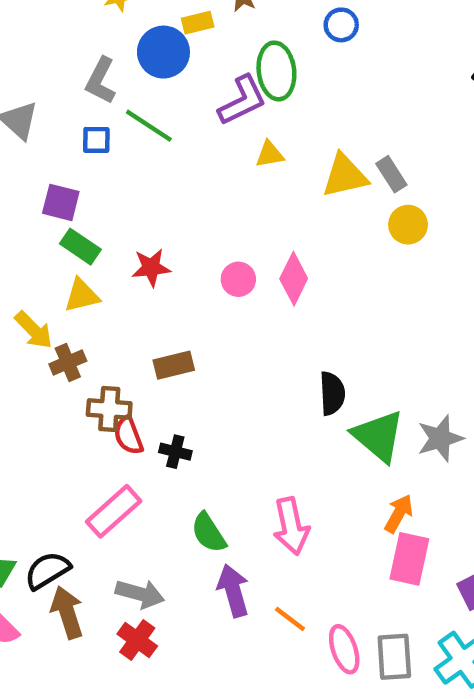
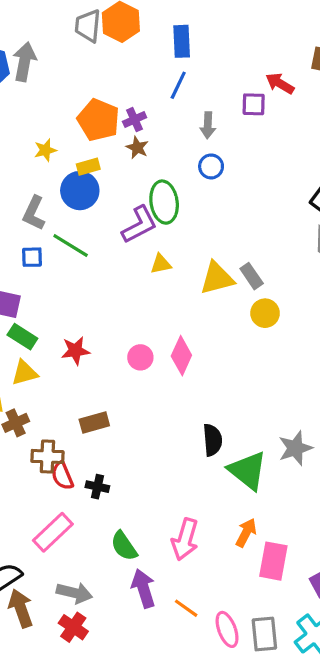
yellow rectangle: (198, 23) -> (88, 167), moved
gray star: (440, 438) -> (295, 448), moved
orange arrow: (399, 514) -> (246, 533), moved
pink arrow: (291, 526) -> (185, 539), turned 30

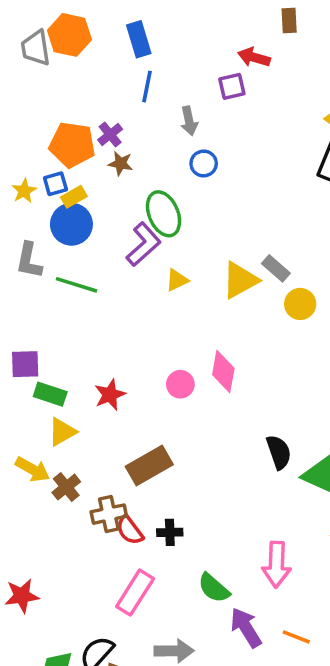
blue square: (32, 257) -> (55, 184), moved
brown rectangle: (94, 423) -> (149, 465), size x1.4

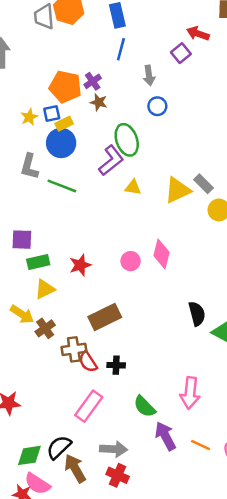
purple square: (232, 86) -> (181, 53), turned -30
yellow triangle: (177, 280) -> (133, 187), turned 30
green rectangle: (50, 394) -> (38, 262), turned -35

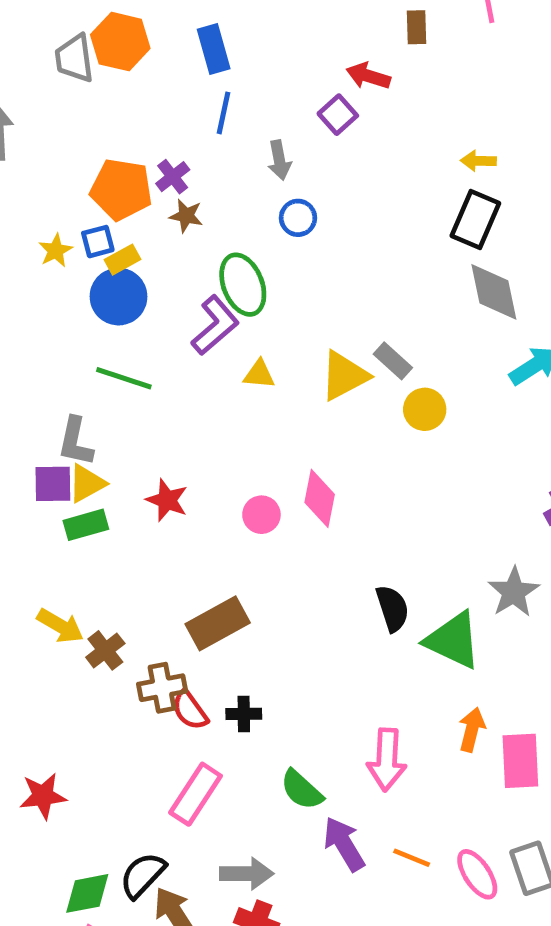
gray L-shape: (29, 167) -> (75, 442), moved
red star: (80, 265) -> (167, 500), moved, turned -30
yellow triangle: (45, 289) -> (87, 483), moved

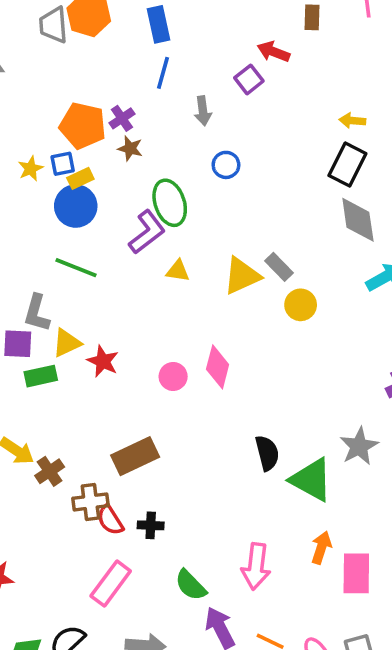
blue circle: (298, 218) -> (226, 165), moved
yellow triangle: (87, 483) -> (67, 343), moved

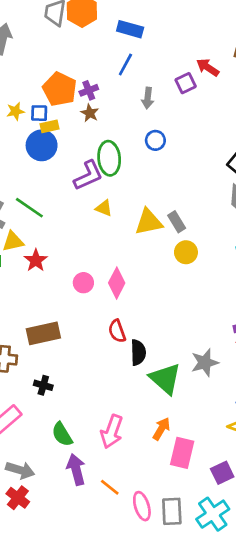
blue rectangle: (159, 24) -> (130, 29), turned -75
green line: (76, 268) -> (29, 208), moved
red semicircle: (110, 520) -> (117, 331), moved

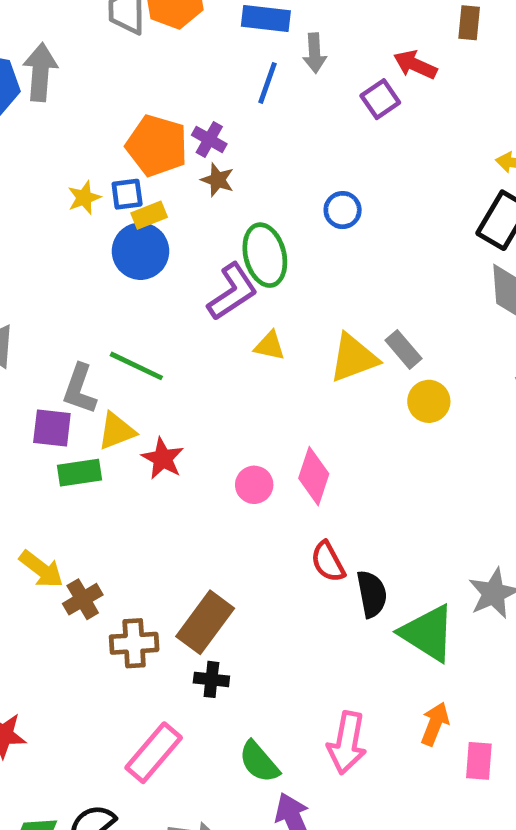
purple cross: (89, 90) -> (209, 139), turned -30
gray arrow: (148, 98) -> (315, 53), moved
brown rectangle: (43, 333) -> (205, 622), moved, turned -32
pink rectangle: (182, 453) -> (479, 761), size x0.7

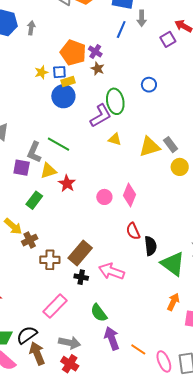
gray arrow: (40, 72) -> (31, 28), moved, size x0.6
green rectangle: (79, 473) -> (34, 200), moved, turned -48
pink arrow: (347, 743) -> (111, 271), moved, turned 95

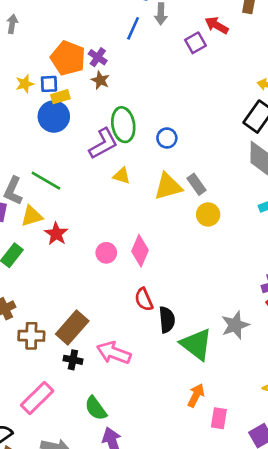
blue circle: (149, 85) -> (167, 138), moved

